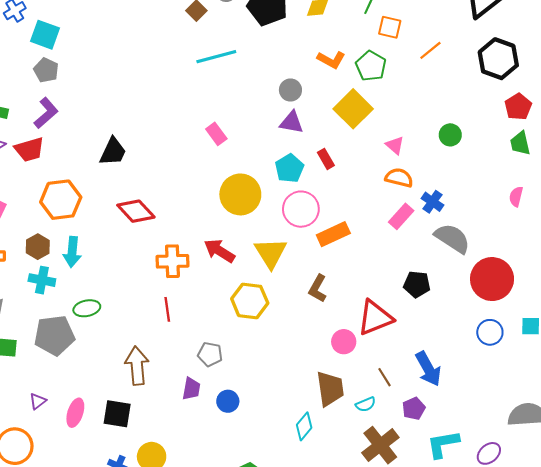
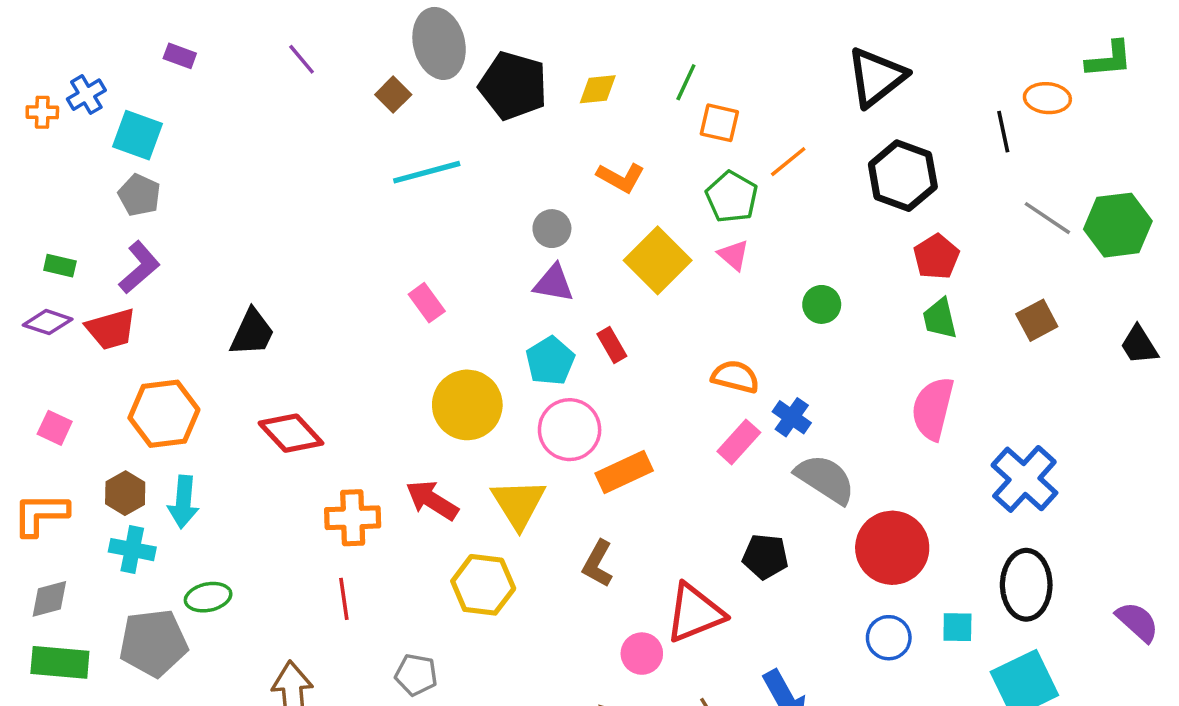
green pentagon: (371, 66) -> (732, 197), moved
pink triangle: (395, 145) -> (734, 255), moved
pink semicircle: (516, 197) -> (933, 408), size x1.8

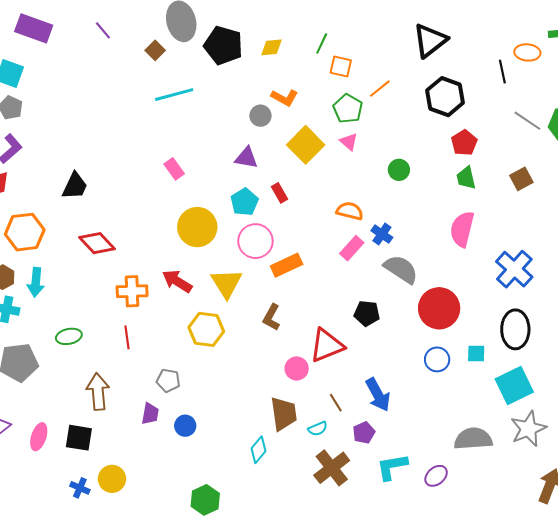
purple rectangle: (180, 56) -> (34, 28), size x2.0
gray circle: (552, 229) -> (260, 116), moved
green ellipse: (208, 597) -> (69, 336), moved

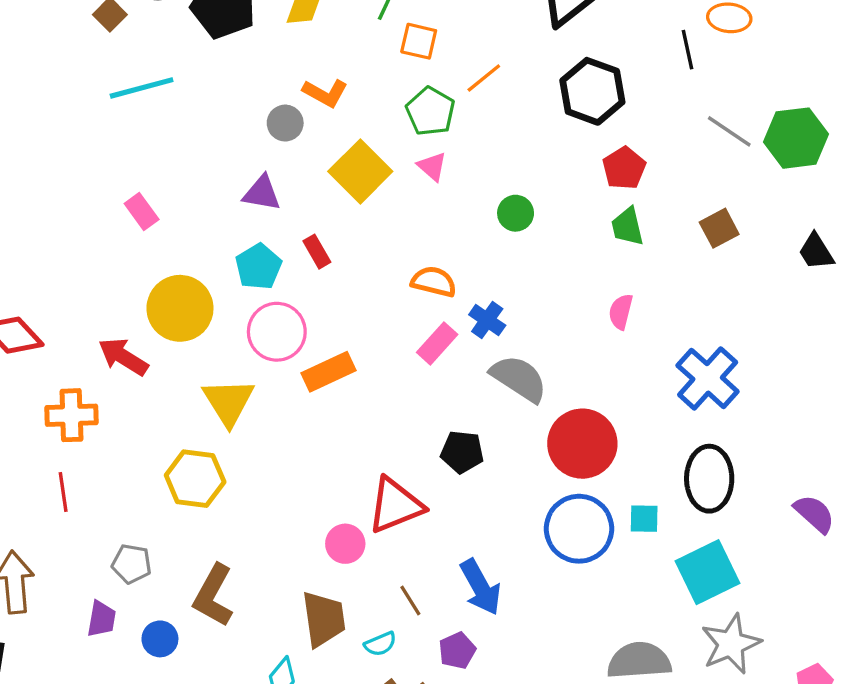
pink semicircle: (462, 229) -> (621, 312), size x0.6
red arrow: (177, 281) -> (123, 357), moved
brown L-shape: (272, 317) -> (213, 595), moved, size x1.4
blue circle: (437, 359) -> (579, 529), size x1.6

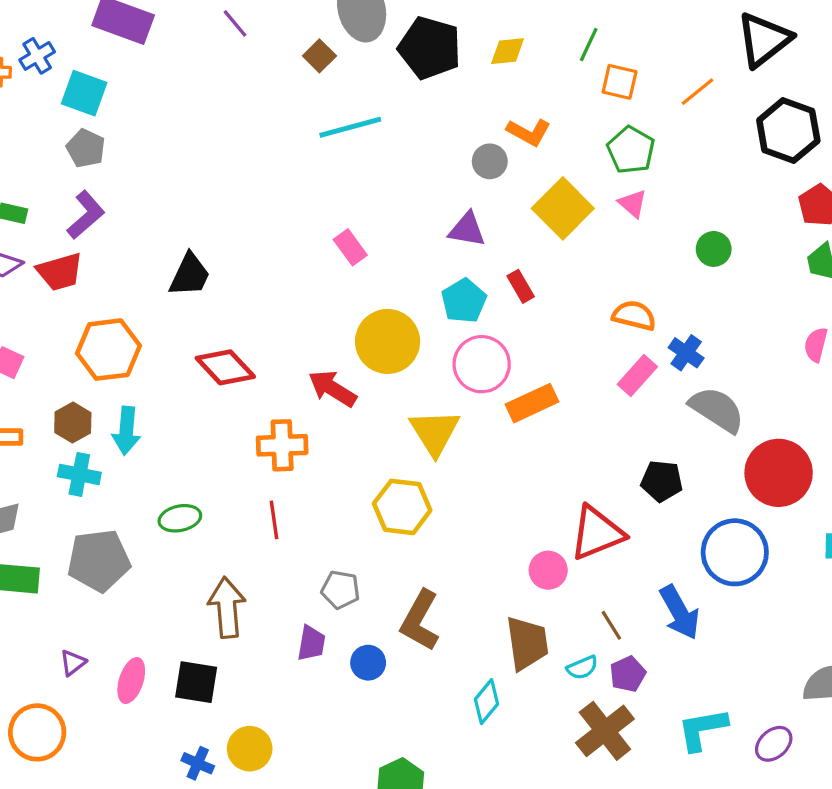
orange line: (484, 78) -> (697, 92), moved
blue circle: (579, 529) -> (735, 552), moved
purple pentagon: (457, 651) -> (628, 674), moved

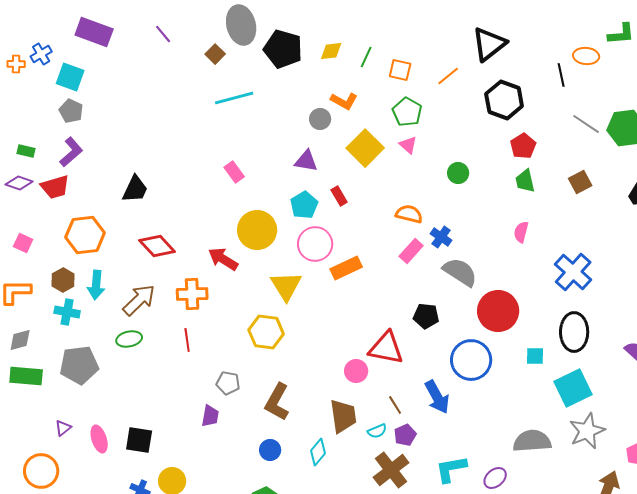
green line: (589, 45) -> (366, 57), moved
red triangle: (597, 533) -> (386, 348), turned 33
brown arrow: (227, 608) -> (139, 300), moved, turned 51
blue circle: (368, 663) -> (270, 450), moved
pink ellipse: (131, 681) -> (99, 439), turned -36

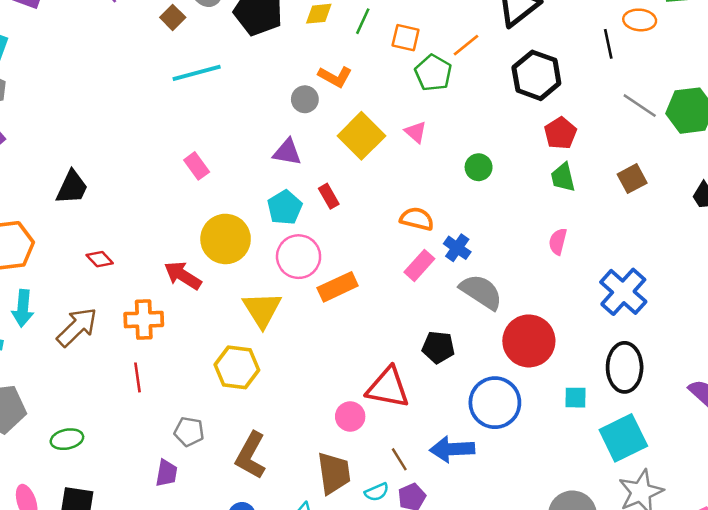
green pentagon: (407, 112) -> (433, 73), moved
red diamond: (157, 246) -> (100, 259), size x0.6
green ellipse: (129, 339) -> (67, 439), moved
blue arrow: (437, 397) -> (452, 449), turned 116

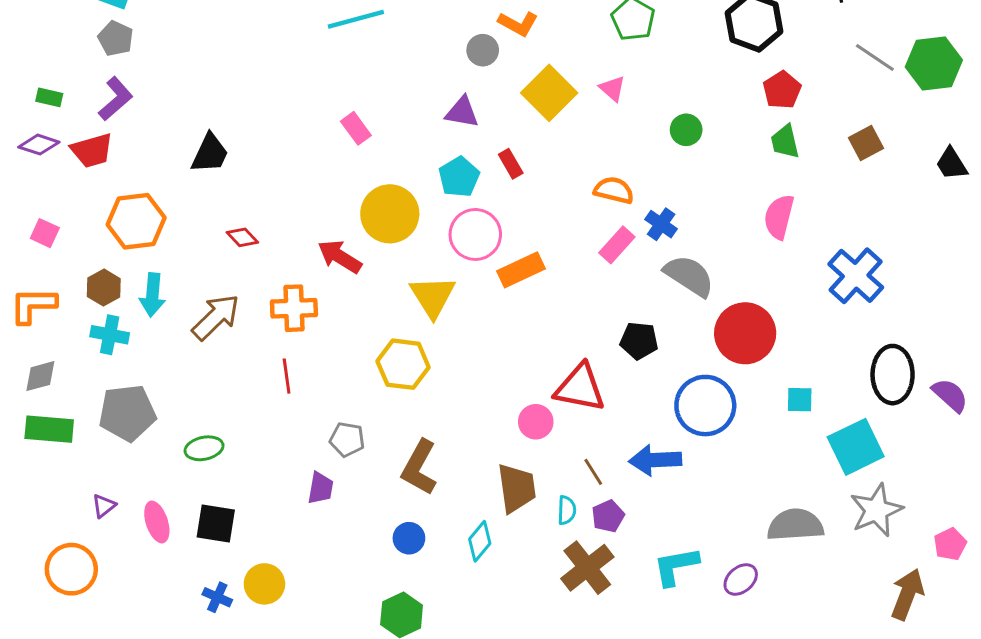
pink semicircle: (558, 242) -> (779, 217), size x1.4
black ellipse: (625, 367) -> (893, 375), moved
cyan semicircle: (377, 492) -> (567, 510), turned -65

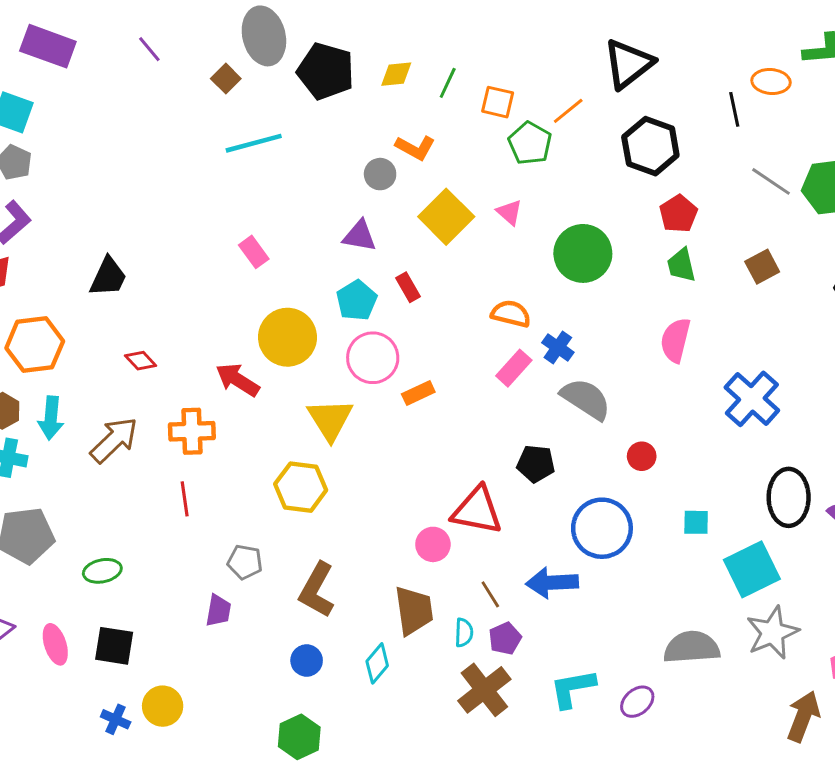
green circle: (686, 130) -> (583, 253), size x1.8
orange rectangle: (521, 270) -> (418, 393), size x0.7
red circle: (745, 333) -> (642, 456), size x0.5

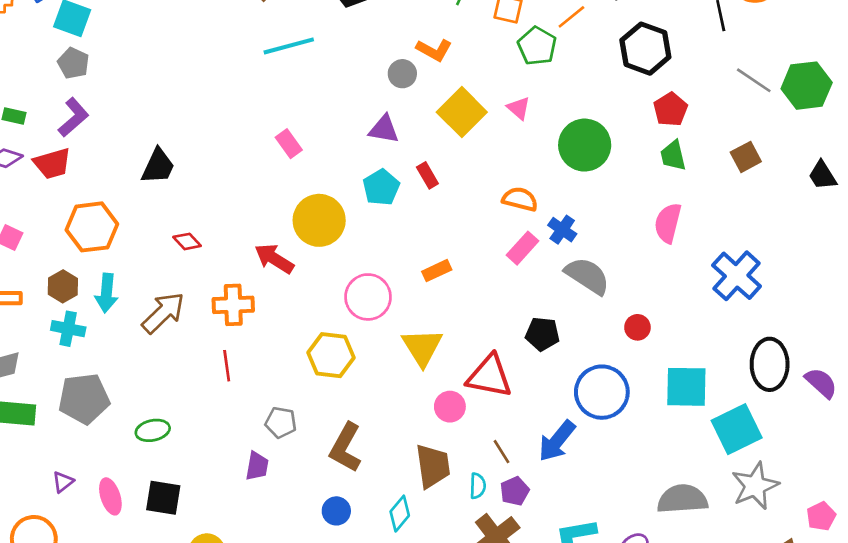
pink circle: (373, 358) -> (368, 297), moved
yellow triangle: (330, 419) -> (422, 347), moved
cyan square: (696, 522) -> (686, 387), size x1.8
blue arrow: (552, 583) -> (557, 441), turned -48

